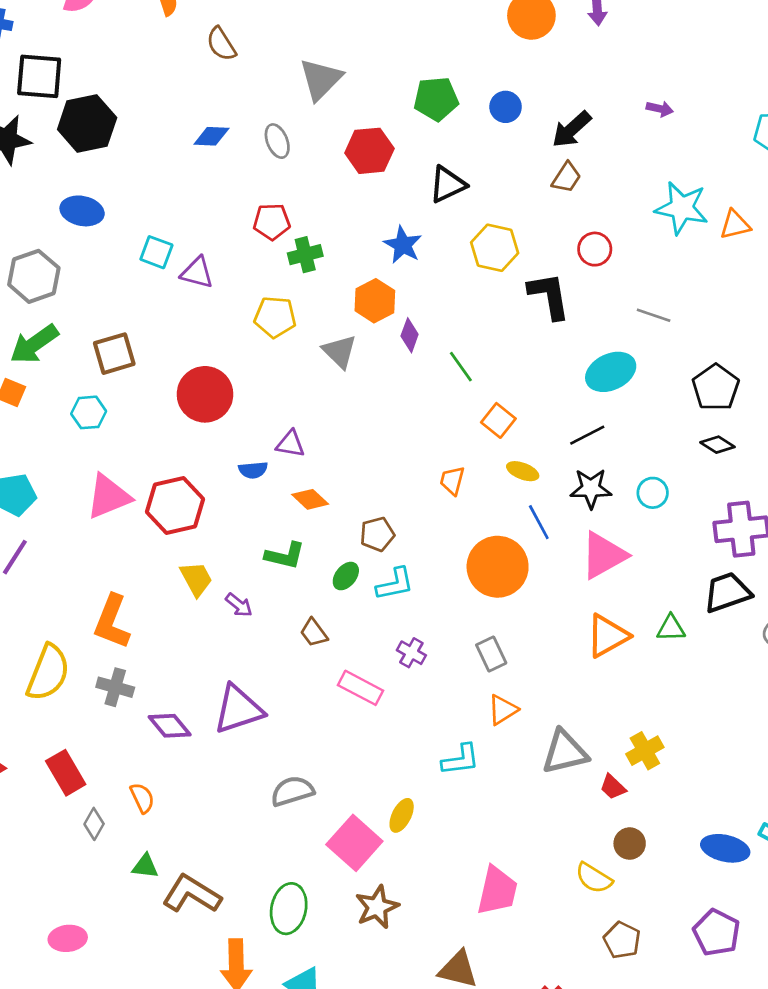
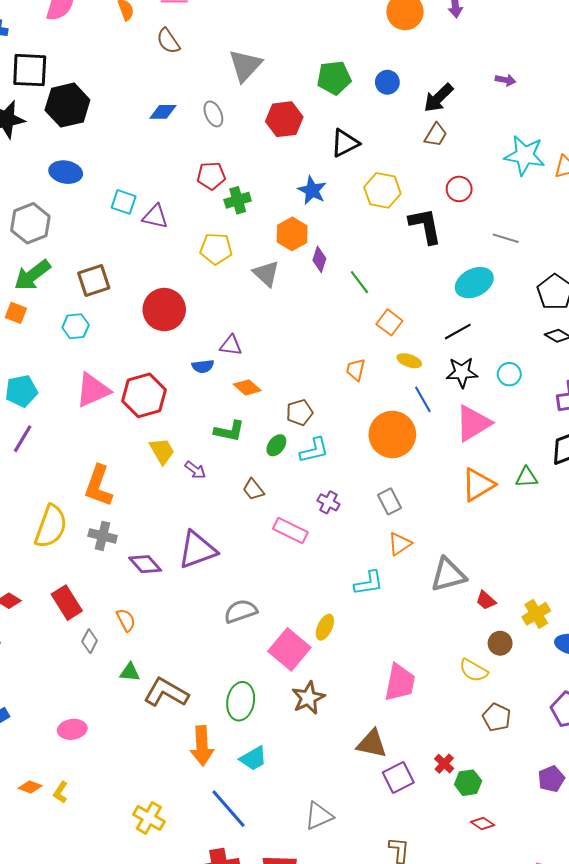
yellow cross: (645, 751) -> (536, 614), moved

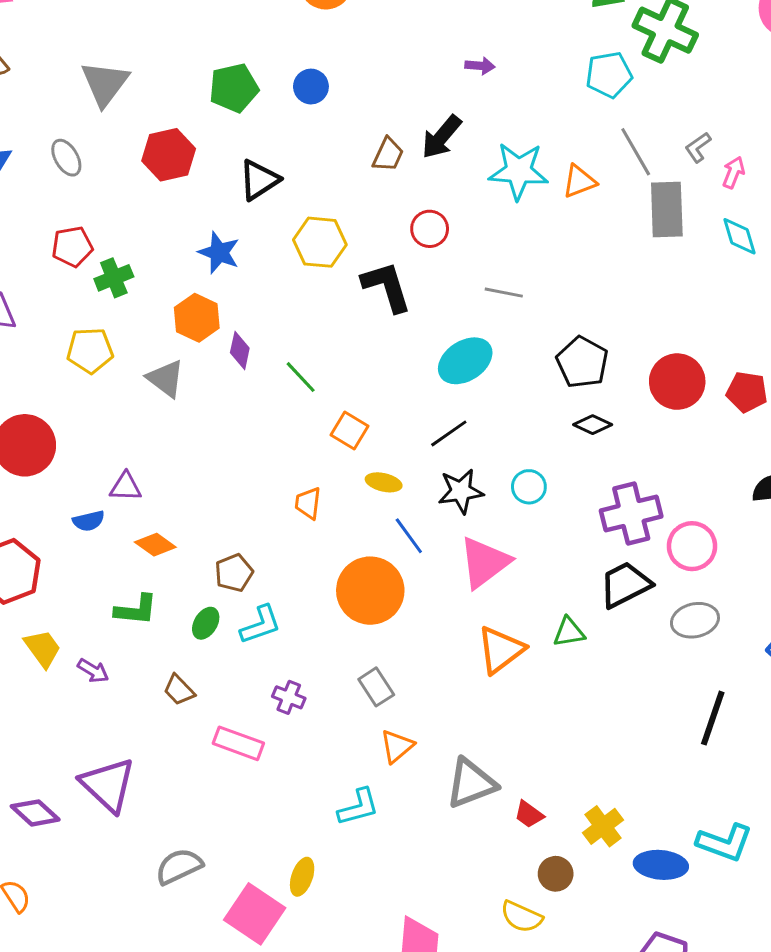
black arrow: (439, 98) -> (441, 137), moved
purple triangle: (197, 550) -> (108, 785), turned -51

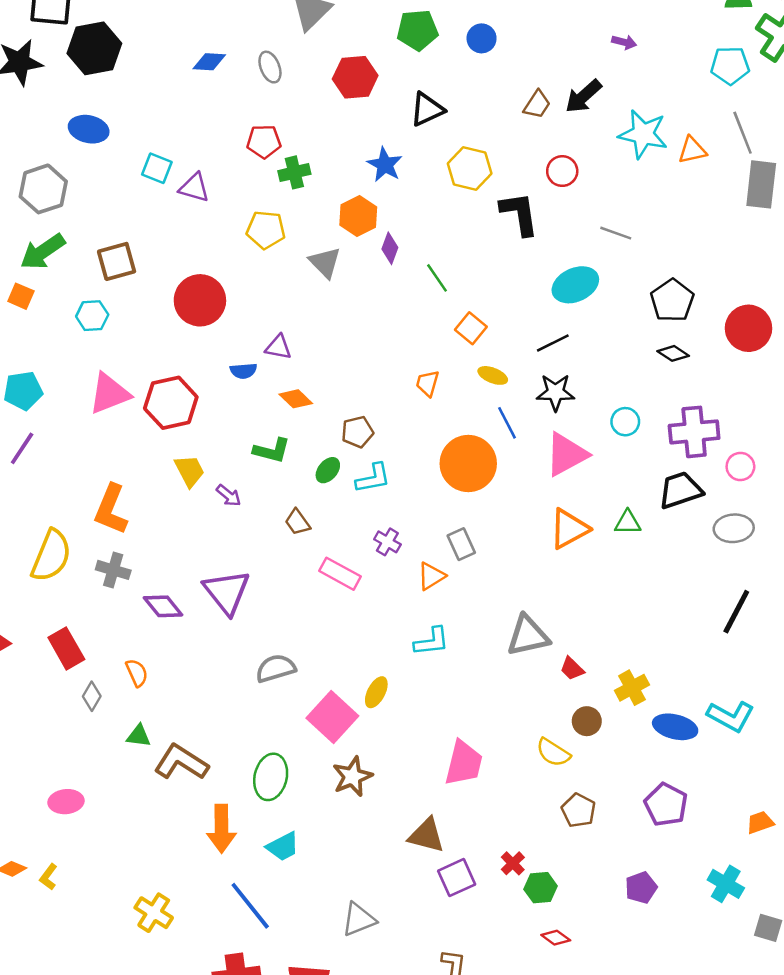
cyan circle: (529, 487) -> (625, 422), moved
pink circle: (692, 546) -> (740, 466), size x0.7
orange triangle: (397, 746) -> (431, 576), moved

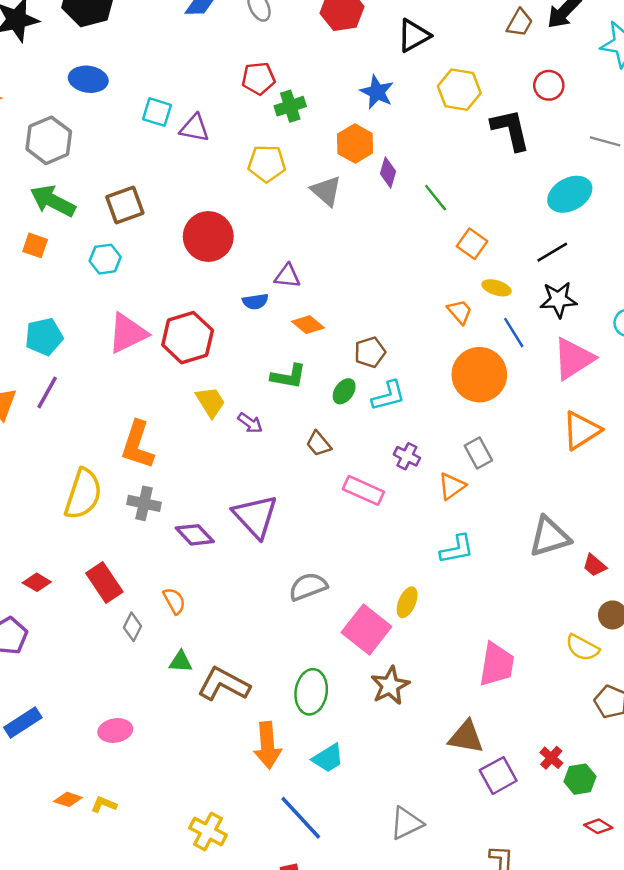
green arrow: (43, 252) -> (53, 201), turned 66
orange trapezoid: (427, 383) -> (460, 312), moved, turned 128
yellow L-shape: (48, 877) -> (104, 804), turned 80

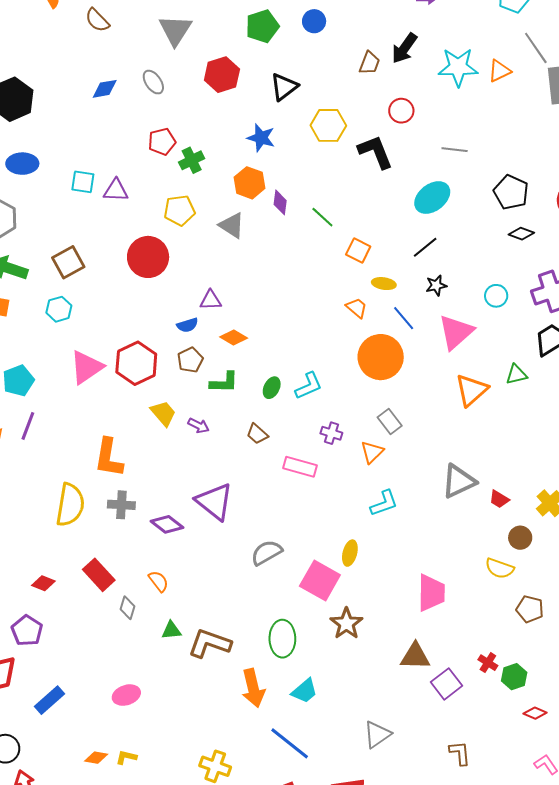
red circle: (208, 236) -> (148, 257), moved
black star: (558, 300) -> (436, 285), size x0.7
brown pentagon: (370, 352) -> (190, 360), moved

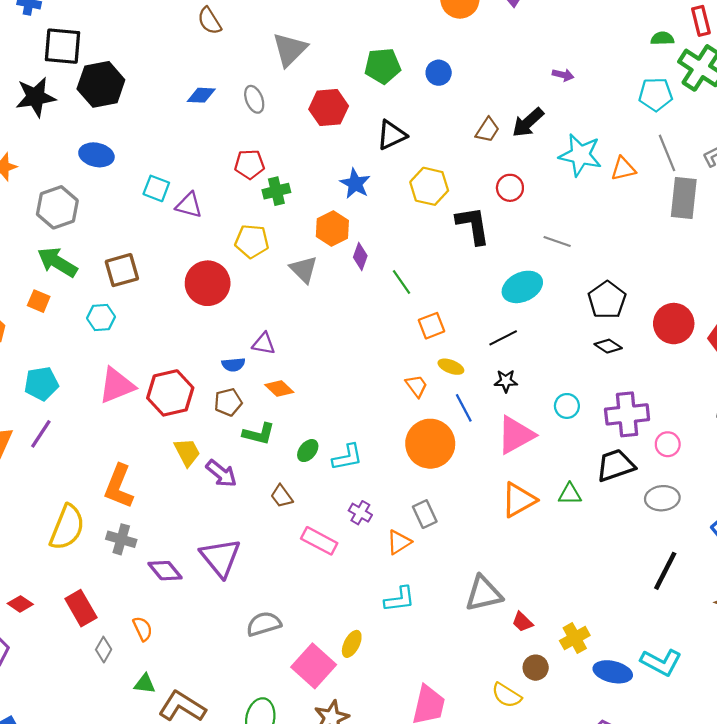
orange square: (358, 250) -> (432, 326), turned 30
purple arrow: (198, 426) -> (221, 473), size x1.4

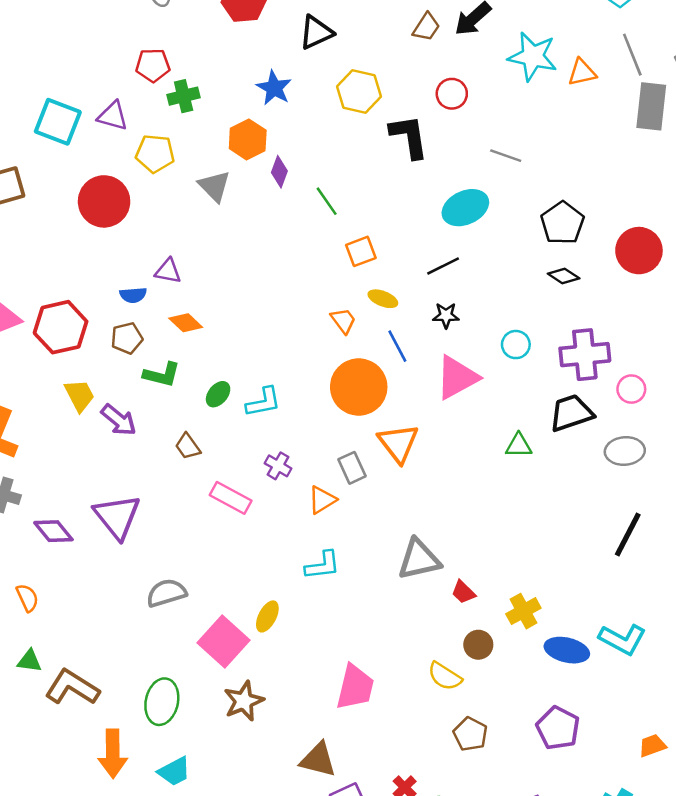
cyan square: (156, 188) -> (58, 122), moved, size x1.5
purple triangle: (189, 205) -> (113, 116), moved
orange triangle: (519, 500) -> (398, 443), moved, turned -39

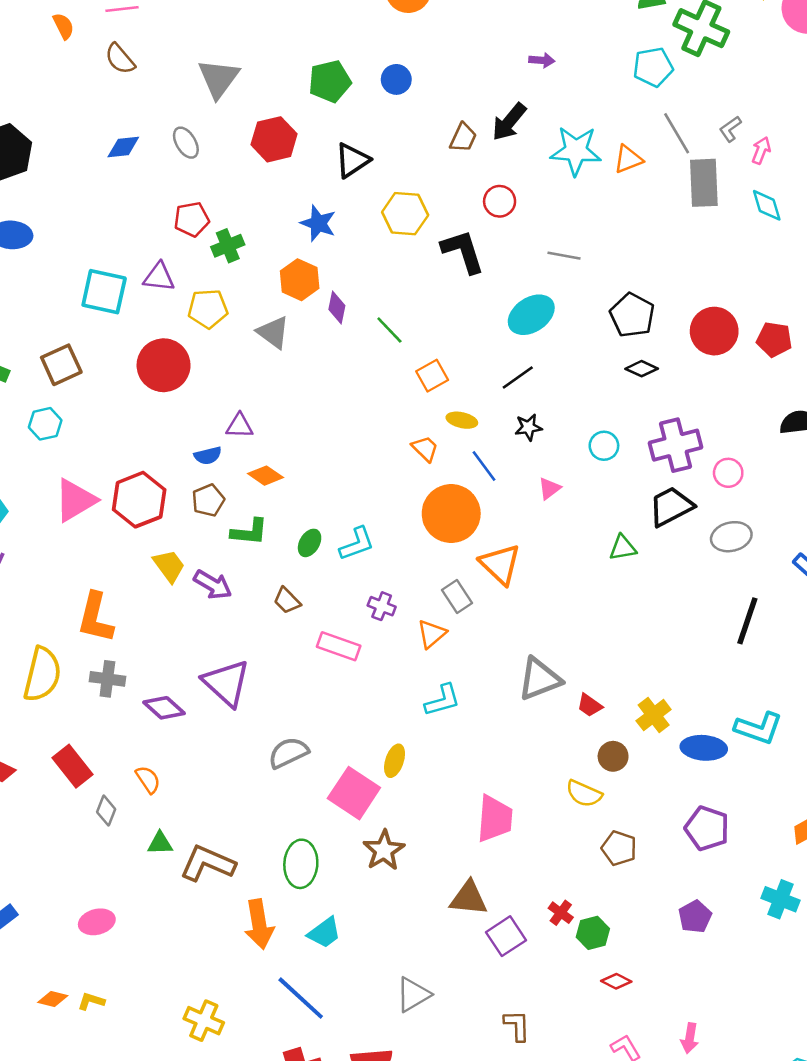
pink triangle: (457, 377) -> (549, 488), size x0.5

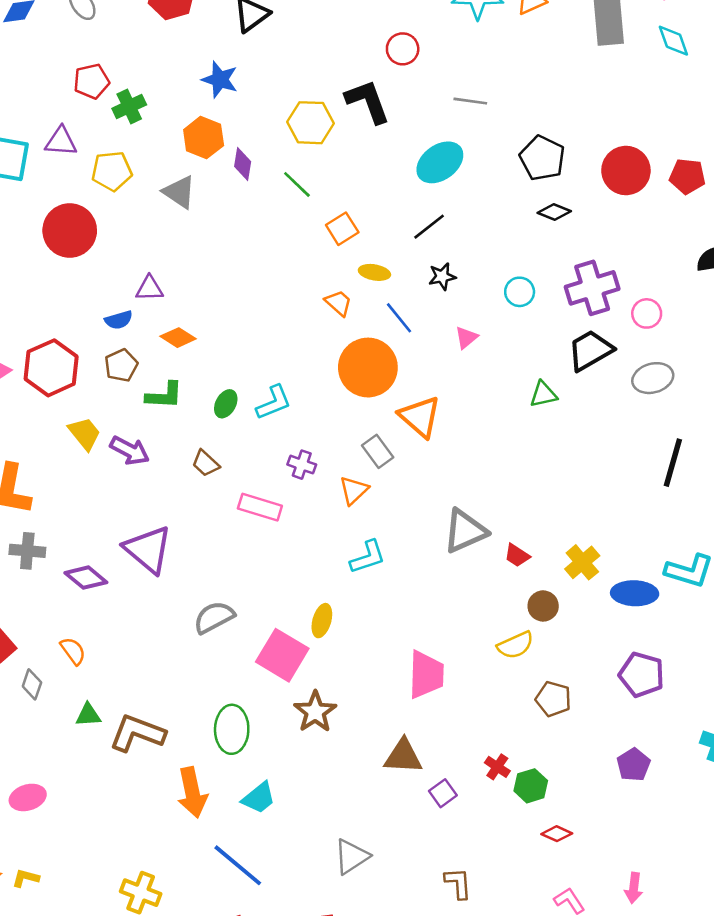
yellow hexagon: (405, 214) -> (310, 123), moved
yellow semicircle: (584, 794) -> (515, 645), turned -45
purple square: (506, 936) -> (443, 793), size x0.7

